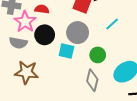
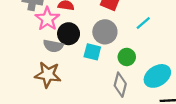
gray semicircle: (18, 43) -> (53, 46), moved

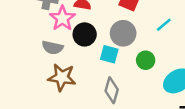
gray semicircle: (53, 46) -> (53, 48), moved
gray diamond: (120, 85) -> (112, 90), moved

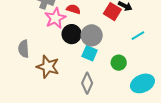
gray circle: (123, 33) -> (92, 35), moved
gray semicircle: (53, 48) -> (24, 49), moved, turned 66

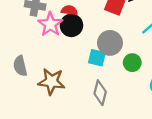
black circle: (72, 34) -> (71, 25), moved
gray circle: (92, 35) -> (110, 43), moved

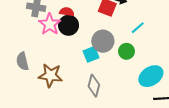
cyan square: (97, 58) -> (91, 54), turned -35
green circle: (132, 63) -> (126, 51), moved

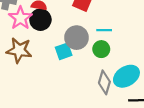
cyan line: (138, 28) -> (104, 30), moved, turned 40
brown star: (50, 75) -> (19, 50), moved
gray diamond: (94, 86) -> (104, 82), moved

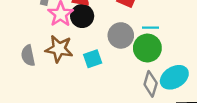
green circle: (101, 49) -> (147, 48), size x1.5
cyan square: (64, 51) -> (93, 59), moved

